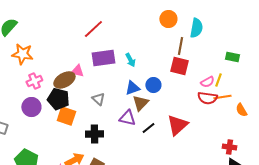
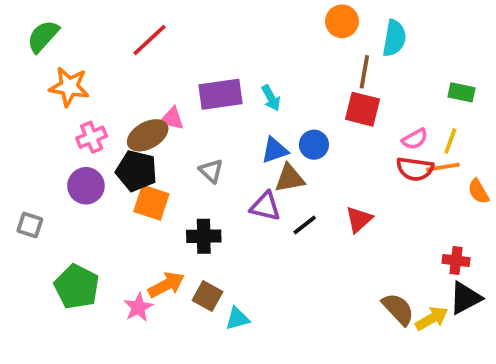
red line: (93, 29) -> (149, 40), moved
yellow line: (218, 80) -> (450, 141), moved
brown triangle: (140, 103) -> (290, 178), turned 36
red triangle: (177, 125) -> (359, 219), size x0.7

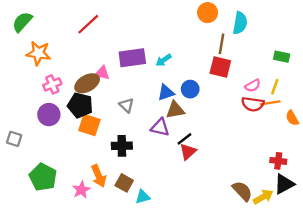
cyan arrow: (271, 98) -> (164, 60), turned 84
red triangle: (359, 219) -> (188, 152), moved
orange arrow: (166, 285) -> (99, 176), turned 95

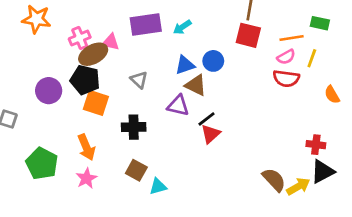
pink cross: (52, 84) -> (80, 38), moved
orange line: (270, 103) -> (292, 38), moved
brown triangle: (175, 110) -> (196, 85), turned 36
orange arrow: (99, 176) -> (86, 147), moved

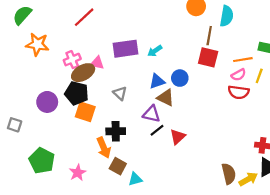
black line: (207, 119) -> (157, 130), moved
orange arrow: (86, 147) -> (104, 148), moved
brown semicircle: (274, 180) -> (229, 174), turned 30

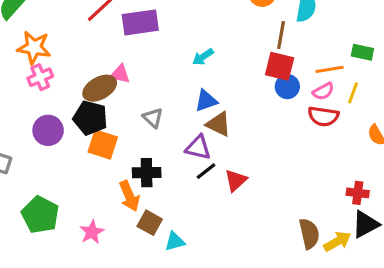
purple rectangle: (125, 49) -> (140, 22), moved
pink cross: (72, 60) -> (40, 77), moved
blue circle: (180, 78) -> (287, 87), moved

